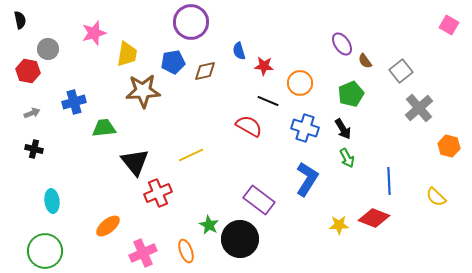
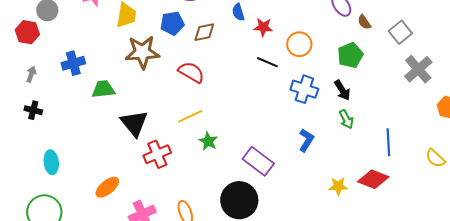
gray arrow: (32, 113) -> (31, 74), turned -49
red semicircle: (249, 126) -> (191, 72), moved
blue L-shape: (307, 179) -> (306, 140), size x0.7
green star: (209, 225) -> (208, 141), moved

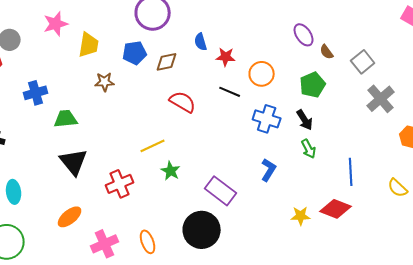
brown star: (142, 52) -> (105, 82), size x0.6
red semicircle: (191, 72) -> (183, 102), moved
black triangle: (134, 123) -> (74, 162), moved

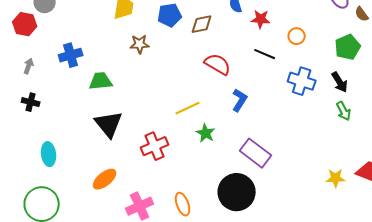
orange circle: (262, 74) -> (297, 36), size x0.7
blue L-shape: (269, 170) -> (240, 100), moved

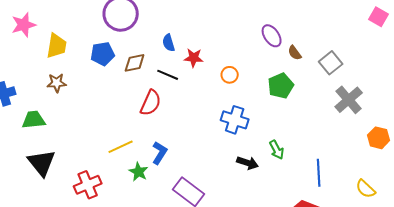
brown star: (140, 44) -> (57, 83), moved
black line: (265, 54) -> (168, 75), moved
red semicircle: (218, 64) -> (151, 103), turned 84
black arrow: (340, 82) -> (248, 163), moved, turned -40
blue L-shape: (240, 100) -> (160, 153), moved

